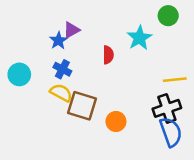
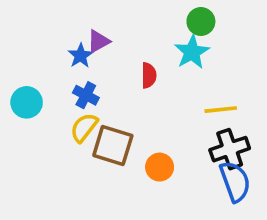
green circle: (168, 16) -> (201, 21), moved
yellow line: (175, 80) -> (221, 110), moved
yellow semicircle: (61, 93) -> (84, 128), turned -80

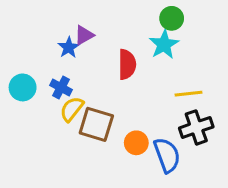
red semicircle: (149, 75) -> (127, 64), size x1.4
blue cross: (86, 95) -> (61, 87), moved
blue semicircle: (235, 181) -> (167, 155), moved

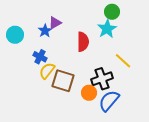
cyan circle: (23, 87) -> (15, 35), moved
yellow line: (189, 94) -> (123, 61), turned 48
black cross: (196, 127) -> (102, 79), moved
blue semicircle: (167, 155) -> (109, 101), turned -120

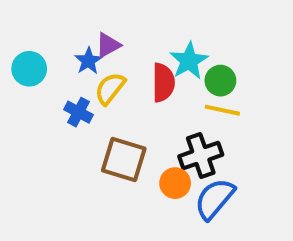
green circle: (112, 12) -> (220, 81), moved
cyan star: (107, 29) -> (189, 61), moved
yellow line: (123, 61) -> (222, 110), moved, turned -30
yellow semicircle: (47, 71) -> (110, 88), moved

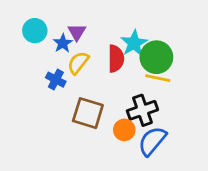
purple triangle: (108, 45) -> (77, 32), turned -30
cyan circle: (29, 69) -> (35, 31), moved
green circle: (220, 81) -> (156, 57), size x1.5

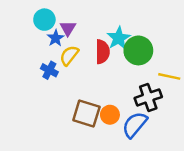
cyan circle: (35, 31) -> (44, 20), moved
yellow line: (158, 78) -> (169, 76), moved
black cross: (142, 110) -> (148, 97), moved
brown square: (88, 113) -> (86, 113), moved

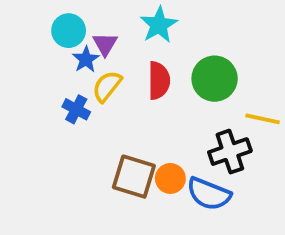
cyan star: (119, 38) -> (159, 25), moved
blue semicircle: (135, 125) -> (209, 194), turned -108

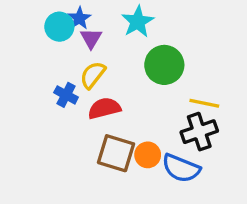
blue star: (86, 59) -> (79, 18), moved
green circle: (215, 79) -> (164, 65), moved
red semicircle: (159, 81) -> (104, 108), moved, turned -104
yellow line: (263, 119) -> (204, 103), moved

